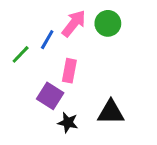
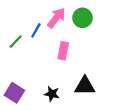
pink rectangle: (69, 71) -> (63, 51), moved
purple square: (50, 96) -> (14, 93), moved

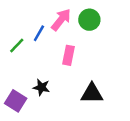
black star: (52, 94) -> (41, 87), moved

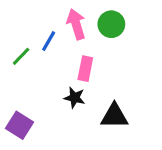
pink arrow: (61, 20) -> (76, 24), turned -55
black star: (41, 87) -> (75, 98), moved

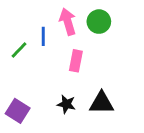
blue line: (49, 41) -> (43, 36), turned -30
black star: (75, 98) -> (66, 104), moved

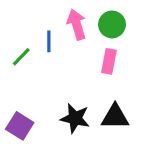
pink rectangle: (76, 61) -> (109, 61), moved
black star: (66, 104) -> (75, 118), size x1.4

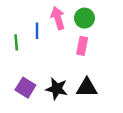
green line: (21, 57) -> (16, 42), turned -49
purple square: (20, 126) -> (25, 88), moved

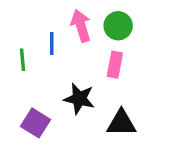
black star: (57, 89) -> (79, 99), moved

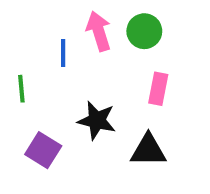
green line: (23, 60) -> (21, 89), moved
pink rectangle: (115, 65) -> (158, 89), moved

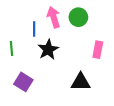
pink rectangle: (158, 89) -> (98, 50), moved
black star: (97, 120) -> (48, 50), moved, turned 30

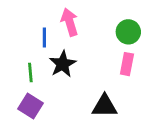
green circle: (78, 17) -> (128, 32), moved
green line: (11, 48) -> (30, 72), moved

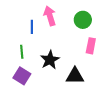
green circle: (128, 32) -> (83, 20), moved
black star: (63, 64) -> (50, 60), moved

